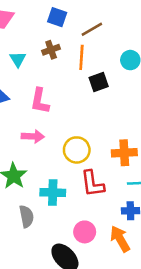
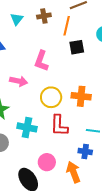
pink L-shape: (40, 101) -> (41, 61), moved
orange cross: (124, 153) -> (81, 96), moved

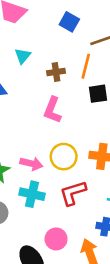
brown cross: (44, 16) -> (56, 72), moved
pink arrow: (19, 81) -> (31, 164), moved
red L-shape: (59, 126) -> (73, 193), turned 70

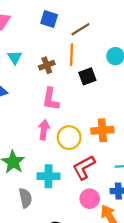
pink arrow: (31, 164) -> (44, 130), moved, turned -84
pink circle: (56, 239) -> (90, 199), moved

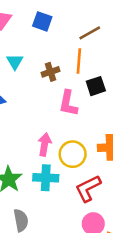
blue square: (49, 19) -> (42, 21), moved
pink L-shape: (51, 99) -> (68, 103), moved
cyan cross: (48, 176) -> (46, 178), moved

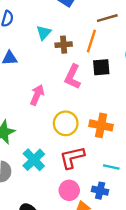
cyan triangle: (15, 62) -> (44, 33), moved
pink arrow: (45, 144) -> (37, 95), moved
cyan cross: (46, 178) -> (34, 160), moved, turned 30

